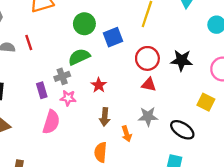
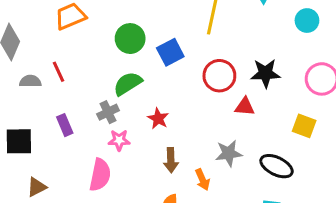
red triangle: (149, 85) -> (245, 107), moved
purple rectangle: (42, 90) -> (65, 125), moved

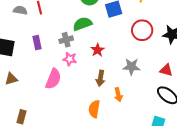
red triangle: (245, 107) -> (166, 70), moved
gray star: (229, 153) -> (131, 67), moved

